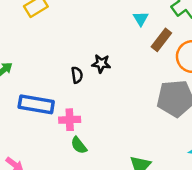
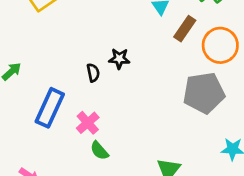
blue rectangle: (36, 104) -> (50, 108), turned -72
pink cross: (70, 120) -> (88, 123), turned -36

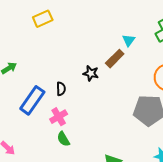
brown rectangle: (185, 29) -> (115, 59), moved
black semicircle: (93, 73) -> (61, 89), moved

